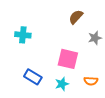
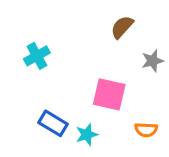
cyan cross: (23, 35) -> (37, 56), turned -35
cyan star: (62, 84) -> (87, 135), moved

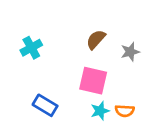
brown semicircle: (122, 27) -> (96, 39), moved
cyan star: (87, 135) -> (100, 111), moved

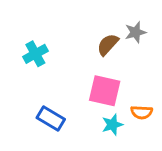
gray star: (130, 52) -> (135, 32), moved
orange semicircle: (125, 111) -> (142, 112), moved

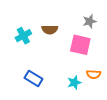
brown semicircle: (108, 45) -> (50, 30), moved, turned -133
pink square: (105, 91) -> (80, 45), moved

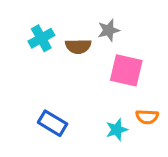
gray star: (90, 21) -> (109, 30), moved
cyan cross: (23, 36) -> (41, 38), moved

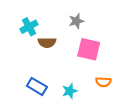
brown semicircle: (78, 46) -> (47, 43), moved
cyan star: (117, 130) -> (70, 91), moved

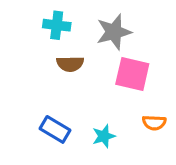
gray star: (76, 21) -> (114, 32), size x1.5
cyan cross: (29, 27) -> (57, 25), moved, turned 36

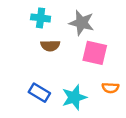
gray star: (114, 32) -> (82, 23), turned 30
cyan star: (104, 136) -> (74, 97), size x1.5

